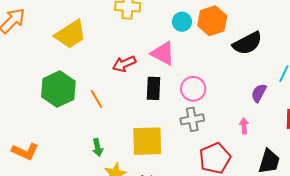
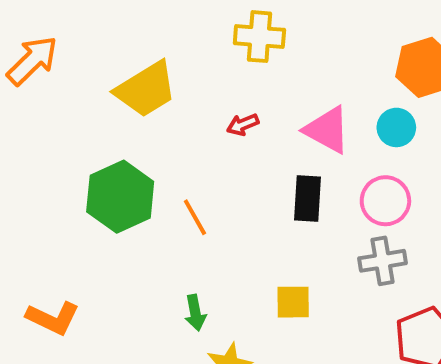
cyan circle: (182, 22) -> (396, 127), moved
red arrow: (124, 64) -> (243, 125), moved, size x0.7
yellow square: (147, 141) -> (293, 302), size x0.6

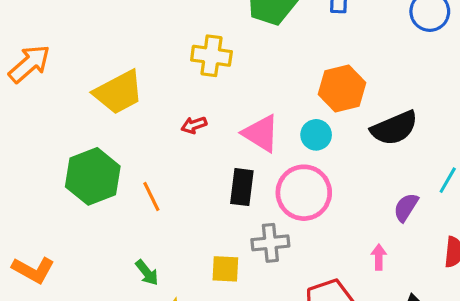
pink circle: (385, 201) -> (304, 193), size x1.4
gray cross: (382, 261) -> (270, 243), moved
green arrow: (195, 313) -> (147, 273), turned -32

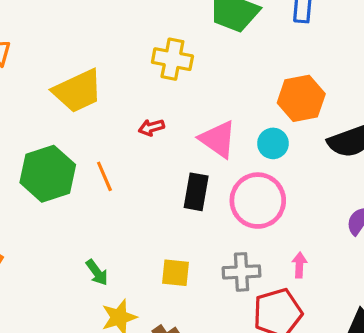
orange line: (151, 197) -> (104, 176), moved
gray cross: (270, 243) -> (242, 272), moved
pink arrow: (379, 257) -> (299, 265), moved

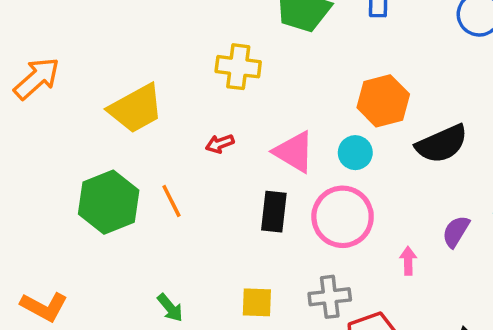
pink arrow: (299, 265) -> (408, 261), moved

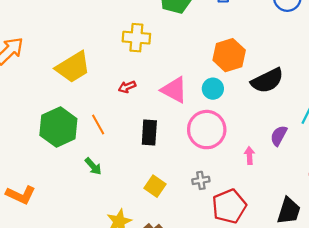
black rectangle: (274, 212) -> (149, 132), moved
gray cross: (330, 297) -> (201, 180), size x0.7
yellow square: (257, 302) -> (155, 186), turned 35
green arrow: (170, 308) -> (93, 166), moved

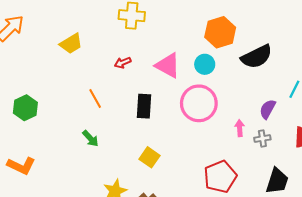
yellow trapezoid: (73, 67) -> (71, 44), size x0.7
green hexagon: (58, 127) -> (25, 108), moved, size x0.7
gray cross: (201, 180) -> (262, 139), moved

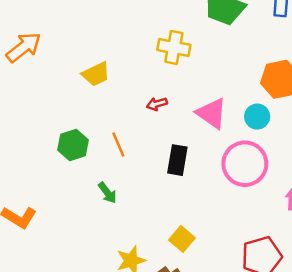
green hexagon: (25, 108) -> (73, 145), moved
yellow square: (149, 157) -> (182, 239), moved

